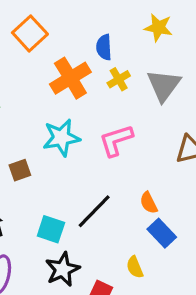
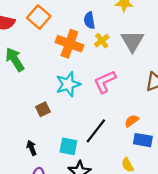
orange cross: (70, 78) -> (69, 44), turned -32
orange semicircle: (149, 203) -> (132, 121), turned 88
blue rectangle: (162, 233) -> (143, 140), turned -30

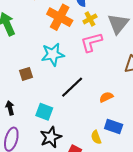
pink L-shape: (105, 82) -> (91, 42), moved
black line: (96, 131) -> (72, 87), moved
blue rectangle: (143, 140) -> (114, 127), moved

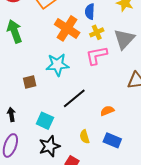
yellow semicircle: (96, 137) -> (85, 137), moved

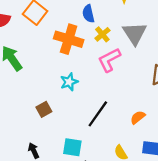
cyan star: (57, 65) -> (69, 82), size x0.7

